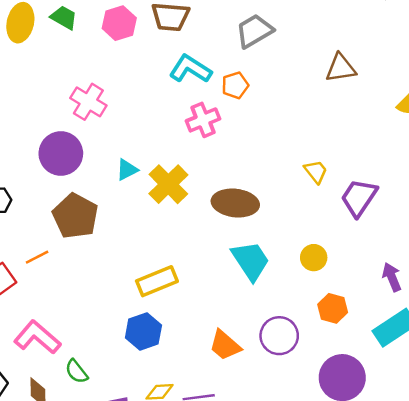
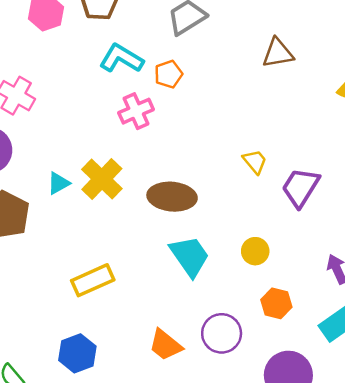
cyan triangle: (127, 170) -> (58, 183), moved
blue hexagon: (143, 331) -> (77, 353), moved

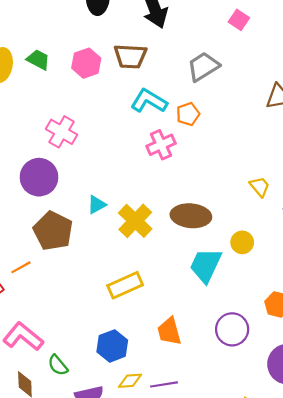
yellow cross: (102, 179) -> (135, 221), moved
yellow circle: (255, 251) -> (242, 242), moved
cyan trapezoid: (190, 256) -> (206, 265), turned -120
orange trapezoid: (165, 345) -> (169, 331), moved, turned 36

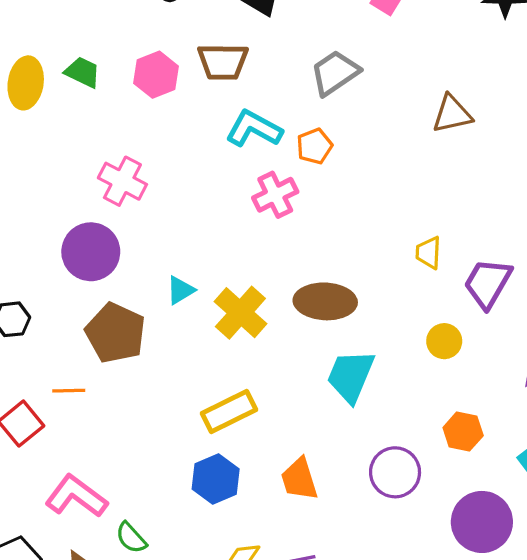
yellow trapezoid: (260, 187) -> (428, 253), turned -135
yellow circle: (242, 242) -> (444, 341), moved
orange line: (21, 267) -> (69, 391), turned 30
blue hexagon: (112, 346) -> (216, 479), moved

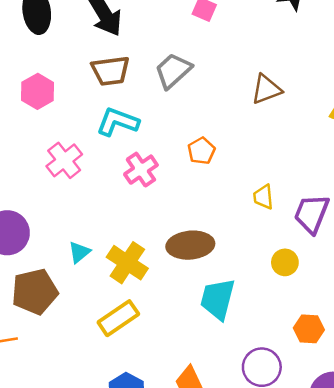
brown trapezoid: (223, 62) -> (110, 71), moved
orange pentagon: (314, 146) -> (201, 151), moved
pink cross: (122, 181) -> (64, 160), moved, turned 32
brown pentagon: (115, 333) -> (35, 292), turned -30
yellow rectangle: (229, 411) -> (118, 318), moved

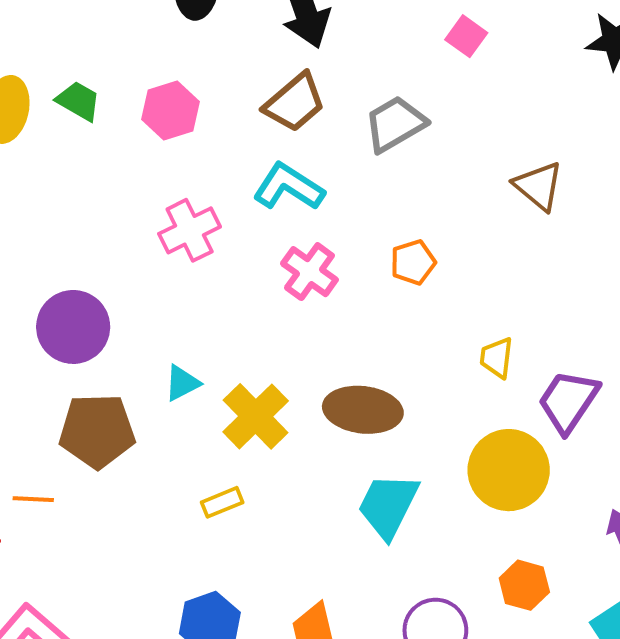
brown trapezoid: (110, 71) -> (295, 103), turned -45
brown triangle: (266, 89) -> (538, 186), turned 48
pink cross: (141, 170) -> (309, 272), turned -32
yellow circle: (285, 262) -> (509, 470), size x1.8
yellow rectangle: (118, 318) -> (222, 502), size x0.6

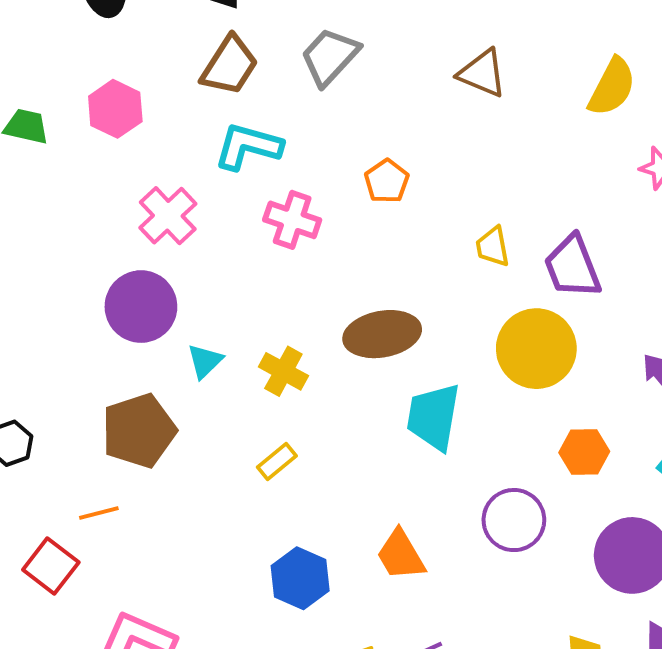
purple circle: (73, 327) -> (141, 307), moved
purple trapezoid: (568, 401) -> (572, 267), turned -38
yellow cross: (256, 416) -> (283, 371), size x0.7

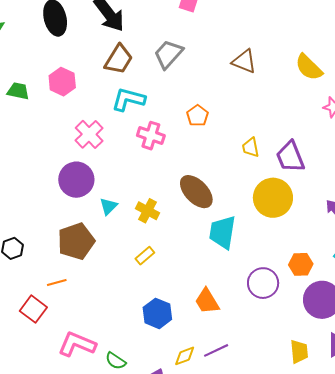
yellow semicircle: (612, 87) -> (309, 67), turned 108
brown ellipse: (382, 334) -> (196, 192), turned 57
orange hexagon: (584, 452) -> (301, 264), moved

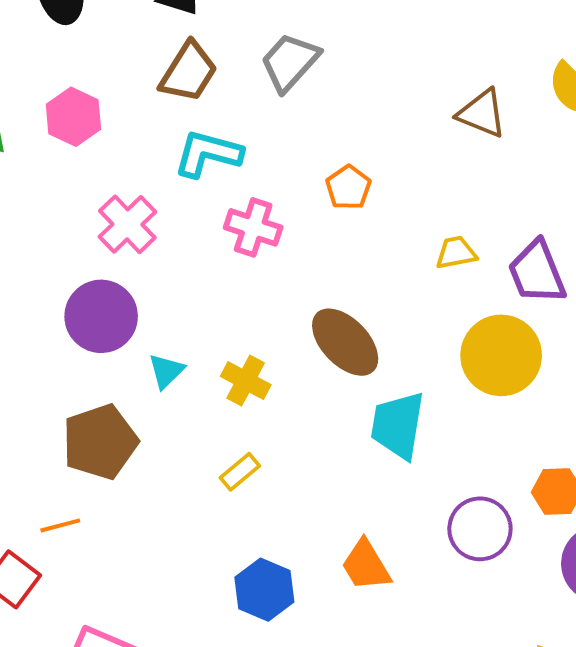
brown triangle: (244, 61) -> (482, 113), moved
yellow trapezoid: (251, 147) -> (456, 253), turned 90

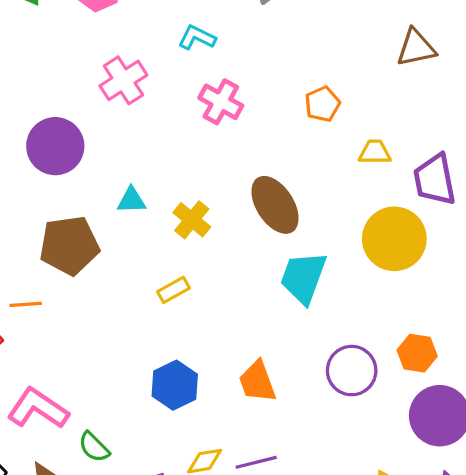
brown triangle: (482, 113) -> (416, 48), turned -45
cyan L-shape: (208, 154) -> (197, 38), size x0.7
orange pentagon: (348, 188) -> (322, 104), moved
purple circle: (101, 316) -> (55, 146), moved
cyan triangle: (166, 371) -> (131, 200), turned 32

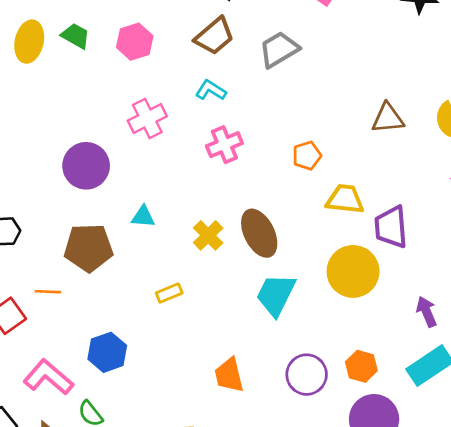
pink cross: (221, 102) -> (224, 145), turned 32
yellow trapezoid: (375, 152) -> (345, 199), size x1.4
yellow cross: (192, 220) -> (208, 235), moved
blue hexagon: (175, 385) -> (107, 352), moved

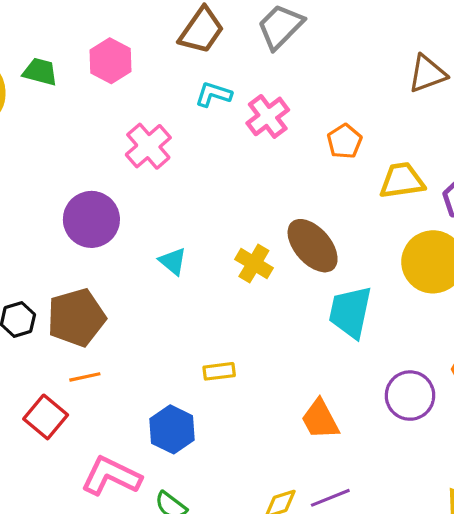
pink cross: (224, 145) -> (268, 116), moved
cyan triangle: (143, 217) -> (173, 261), turned 50
brown pentagon: (89, 248) -> (76, 317), moved
yellow rectangle: (169, 293) -> (219, 371), moved, turned 30

